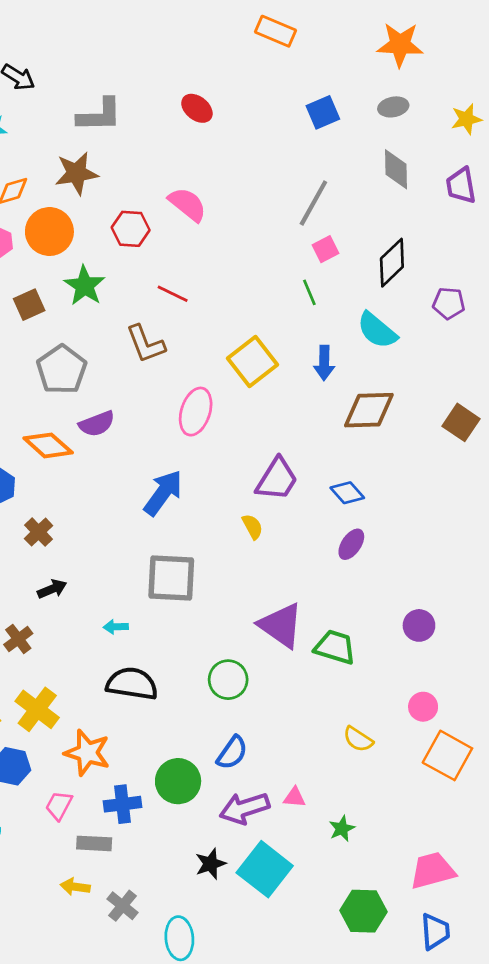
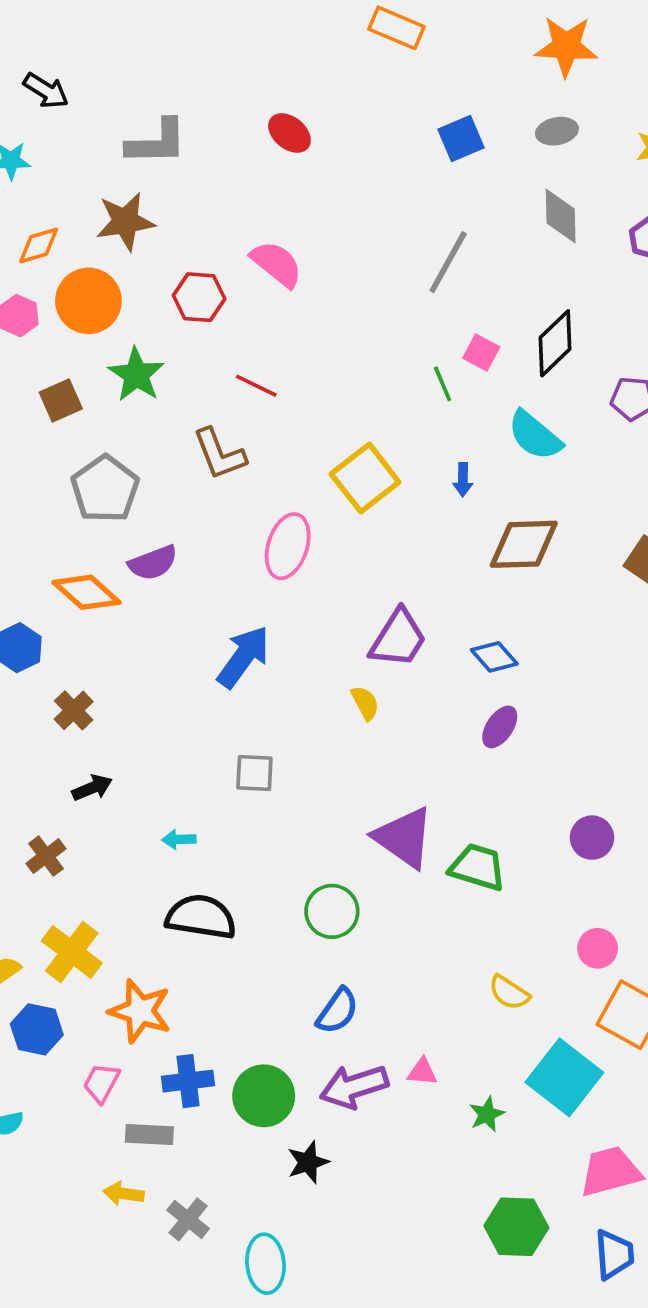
pink square: (326, 249) -> (481, 352), moved, turned -35
blue arrow: (324, 363) -> (463, 480), size x0.7
gray square: (171, 578) -> (254, 773), size x0.6
green circle: (178, 781) -> (264, 1096), moved
cyan square: (265, 869) -> (564, 1077), moved

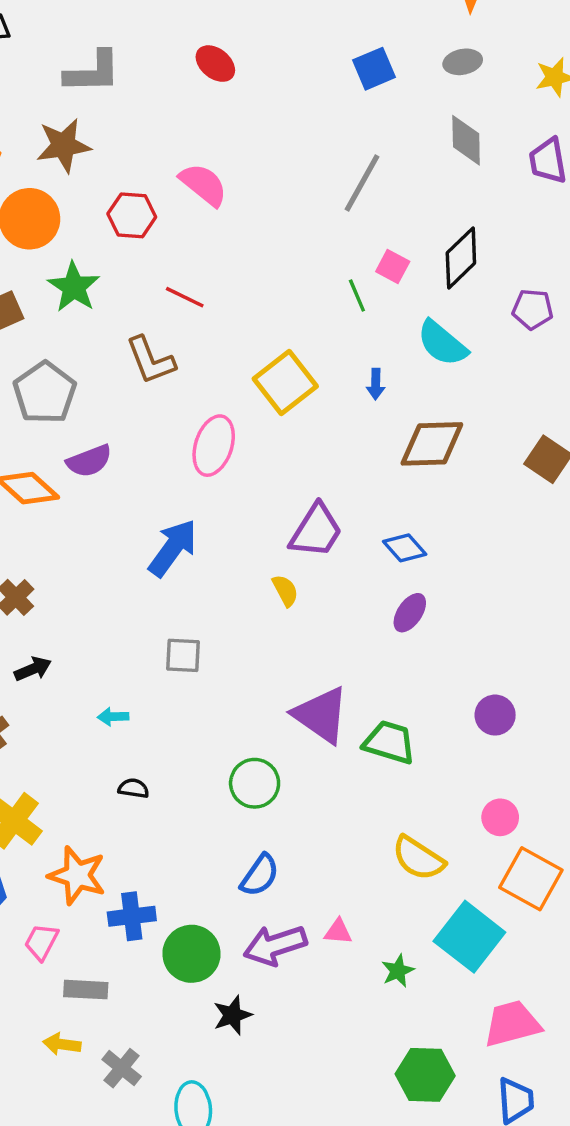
black semicircle: (201, 917) -> (134, 788), size x0.5
yellow semicircle: (509, 993) -> (418, 858), size x1.4
blue cross: (188, 1081) -> (132, 916), moved

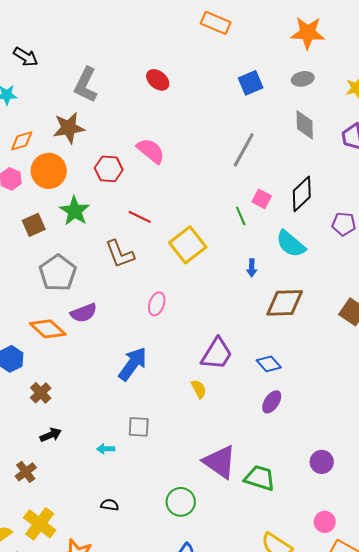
gray L-shape: (93, 72) -> (86, 85), turned 117
yellow square: (285, 382) -> (188, 245), moved
pink ellipse: (214, 446) -> (157, 304), size x0.7
cyan arrow: (113, 717) -> (106, 449), moved

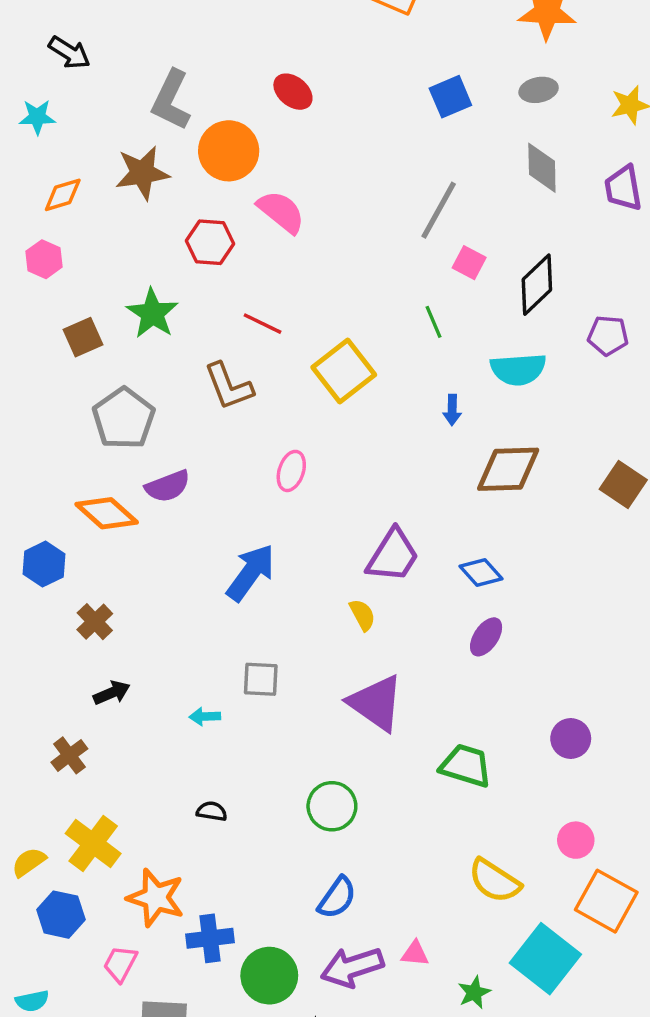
orange circle: (49, 171) -> (229, 151), moved
pink square: (262, 199) -> (469, 263), moved
cyan semicircle: (291, 244) -> (518, 369), turned -44
purple triangle: (220, 462) -> (376, 703), moved

